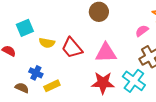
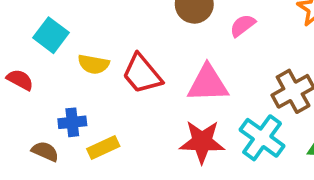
cyan square: (25, 28) -> (51, 35), turned -30
pink semicircle: (142, 31) -> (243, 25), moved
blue cross: (36, 73) -> (72, 122), turned -32

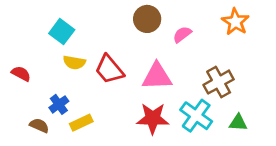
cyan square: (51, 35) -> (62, 32), moved
blue cross: (72, 122) -> (59, 104), turned -30

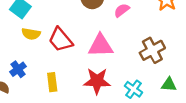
cyan cross: (196, 116) -> (134, 89), moved, size x0.7
yellow rectangle: (81, 123) -> (52, 82), moved, turned -72

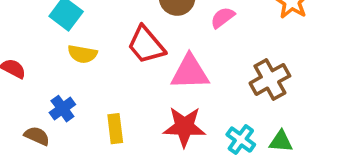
red trapezoid: (60, 40) -> (146, 45), moved
green triangle: (169, 85) -> (281, 141), moved

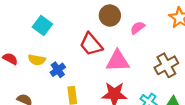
yellow semicircle: (82, 54) -> (37, 60), moved
blue cross: (62, 109) -> (58, 70), moved

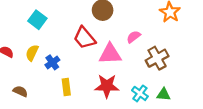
pink semicircle: (138, 28) -> (134, 37), moved
yellow semicircle: (37, 60) -> (32, 53), turned 105

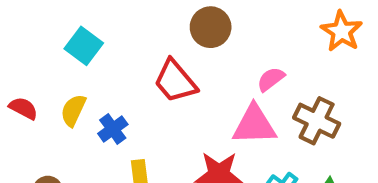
pink triangle: (110, 54) -> (254, 125), moved
brown cross: (157, 58) -> (317, 121), turned -35

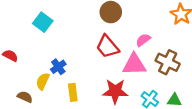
red trapezoid: (175, 81) -> (107, 47), moved
yellow semicircle: (73, 110) -> (43, 81), moved

